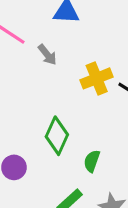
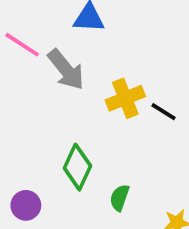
gray arrow: (47, 55) -> (66, 70), size x1.6

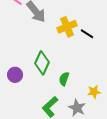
purple circle: (26, 205) -> (15, 75), moved

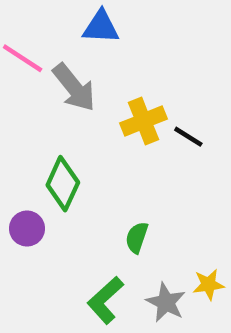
green diamond: (42, 63) -> (63, 184), moved
yellow star: (94, 92) -> (208, 285), moved

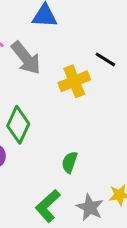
black line: (188, 137) -> (105, 59), moved

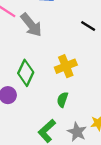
yellow cross: (74, 81) -> (66, 66), moved

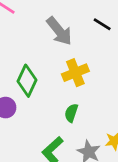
gray arrow: (31, 25) -> (59, 31), moved

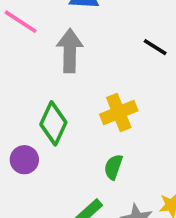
gray arrow: (59, 31) -> (70, 51), moved, turned -140

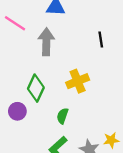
black line: (155, 47) -> (101, 39), turned 49
green semicircle: (113, 167) -> (63, 116), moved

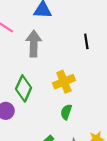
green semicircle: (63, 116) -> (66, 112), moved

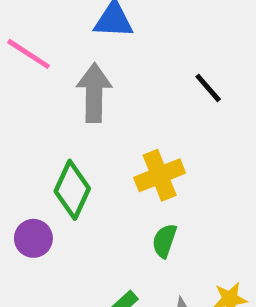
black line: (86, 41) -> (208, 88), turned -32

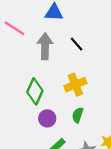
black line: (208, 88) -> (77, 44), moved
purple circle: (33, 238) -> (47, 118), moved

